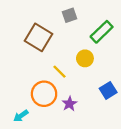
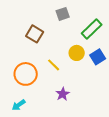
brown square: (38, 37) -> (35, 34), size x0.7
blue square: (108, 90) -> (98, 57), moved
orange circle: (44, 94) -> (26, 74), moved

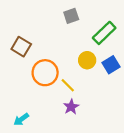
brown square: (35, 34) -> (21, 47), moved
yellow line: (54, 65) -> (68, 85), moved
orange circle: (26, 74) -> (45, 73), moved

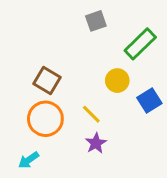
brown square: (21, 47) -> (47, 81), moved
blue square: (111, 65) -> (149, 100), moved
orange circle: (45, 73) -> (45, 119), moved

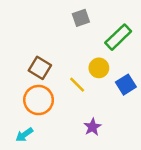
yellow line: (91, 114) -> (77, 85), moved
purple star: (96, 143) -> (92, 127), moved

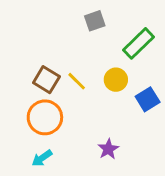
yellow line: (77, 85) -> (77, 81), moved
cyan arrow: (24, 135) -> (42, 158), moved

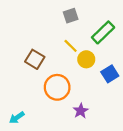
yellow line: (77, 81) -> (71, 46), moved
orange circle: (45, 117) -> (57, 87), moved
cyan arrow: (42, 158) -> (17, 118), moved

